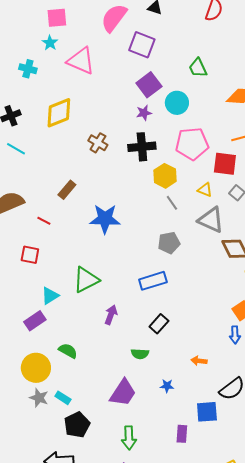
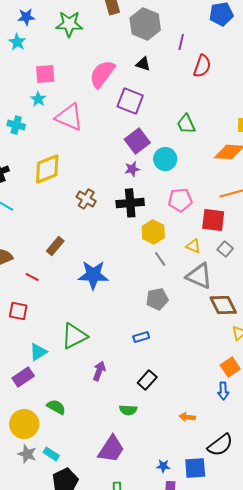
pink pentagon: (192, 144) -> (180, 200), size x0.7
blue rectangle: (153, 281) -> (141, 337), size x0.6
blue star: (167, 386) -> (163, 466), moved

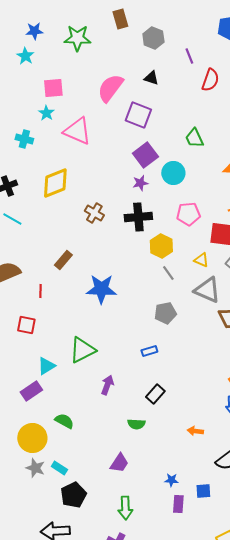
gray hexagon: (145, 24) -> (153, 38), size x0.7
purple line: (181, 42) -> (189, 56), turned -35
red line: (32, 277) -> (40, 291), turned 64
purple trapezoid: (111, 449) -> (119, 463), size x0.7
blue square: (195, 468) -> (203, 491), moved, size x0.7

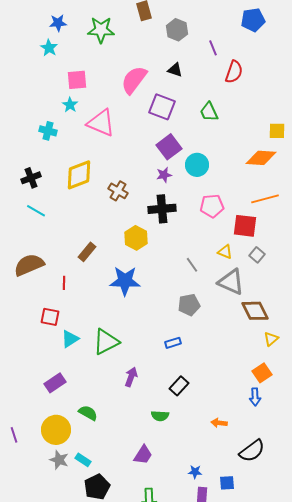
green trapezoid: (194, 138) -> (209, 112), moved
brown cross: (94, 213) -> (118, 191), moved
yellow hexagon: (161, 246) -> (136, 238), moved
cyan triangle: (46, 366) -> (70, 339), moved

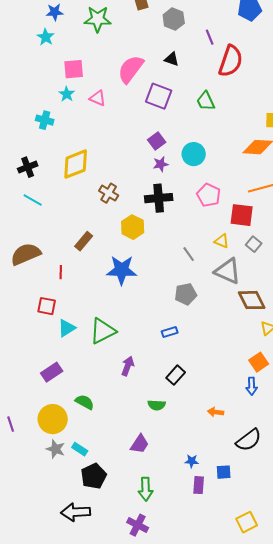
red semicircle: (234, 72) -> (231, 61), size x1.4
pink triangle: (101, 123) -> (98, 98), moved, size x0.6
purple square: (169, 147) -> (157, 141), moved, size x0.7
brown cross: (118, 191) -> (109, 193), moved
pink pentagon: (212, 206) -> (209, 195), turned 30

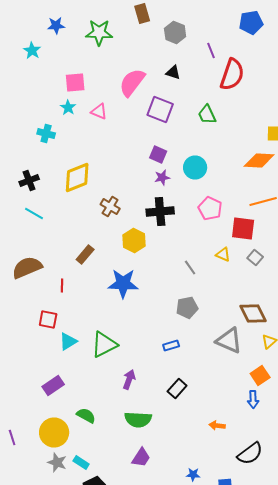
cyan star: (46, 37) -> (32, 50), moved
purple square: (157, 141) -> (158, 154), turned -30
gray triangle: (228, 271) -> (229, 340), moved
green semicircle: (157, 405) -> (138, 420), moved, size x1.5

